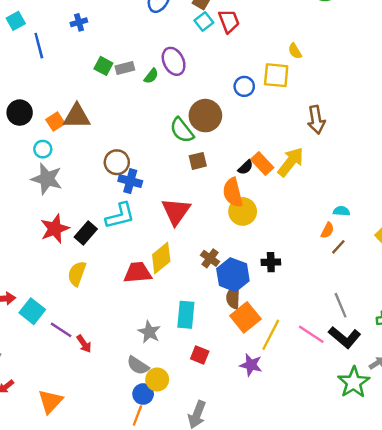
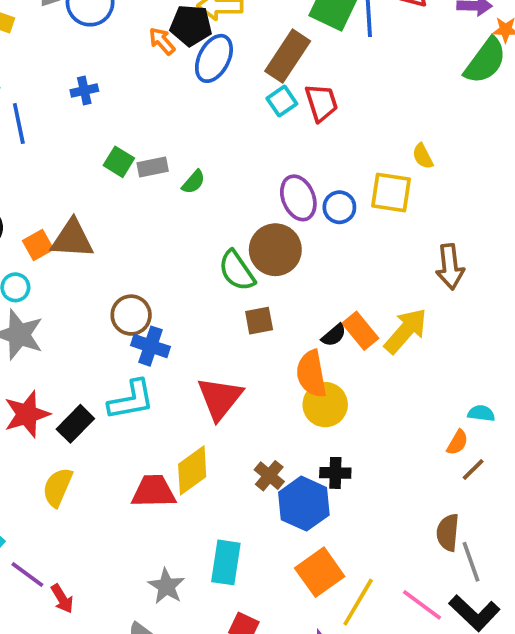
purple ellipse: (174, 61) -> (298, 198), moved
black cross: (271, 262) -> (335, 473), moved
brown semicircle: (233, 297) -> (448, 533), moved

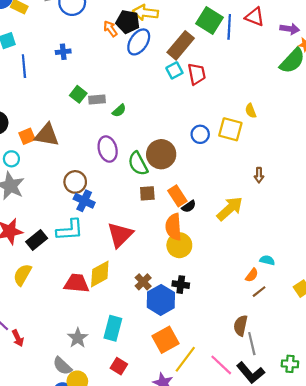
purple ellipse: (298, 198) -> (108, 149), moved
brown arrow: (450, 267) -> (259, 175), size x0.6
orange rectangle: (360, 331) -> (177, 196), moved

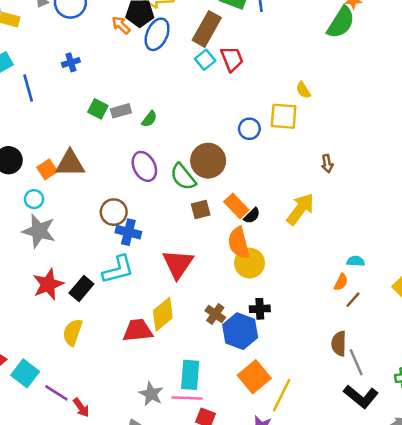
pink line: (221, 365) -> (187, 398), moved, turned -30

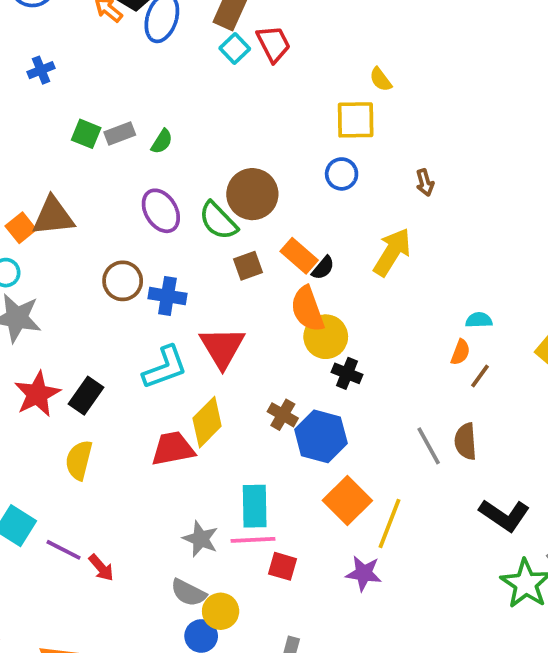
blue circle: (249, 129) -> (342, 174), moved
blue cross: (128, 232) -> (167, 296), moved
cyan L-shape: (118, 270) -> (165, 367), moved
black cross: (260, 309) -> (347, 373), moved, turned 30
gray line: (356, 362) -> (429, 446), moved

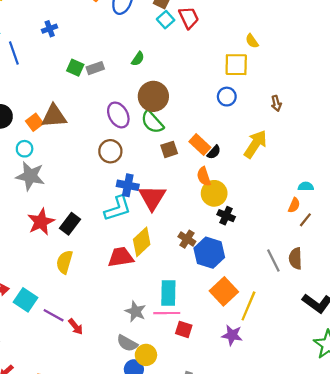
green semicircle: (162, 141) -> (138, 59), moved
brown circle: (252, 194) -> (153, 96), moved
brown circle: (123, 281) -> (110, 151), moved
blue cross: (167, 296) -> (128, 185), moved
orange semicircle: (307, 309) -> (204, 176), size x0.7

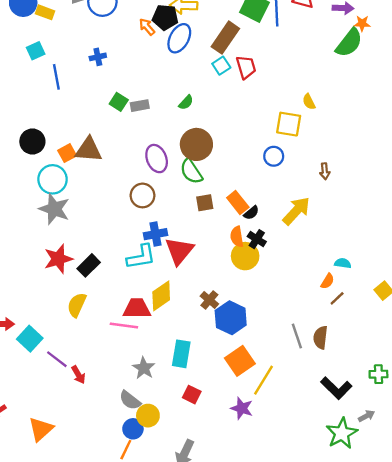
cyan circle: (25, 149) -> (53, 179), size x1.6
blue cross: (128, 185) -> (156, 234), turned -30
black cross: (226, 216) -> (257, 239), moved
pink line: (167, 313) -> (124, 325), moved

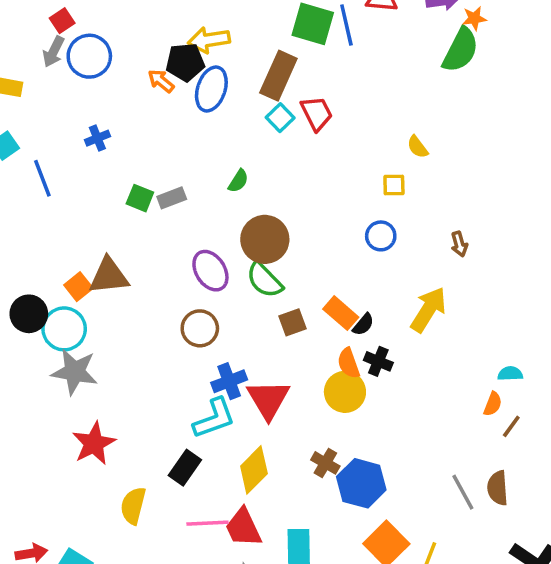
yellow square: (289, 124) -> (394, 185), size x0.6
black circle: (32, 141) -> (29, 314), moved
yellow circle: (245, 256) -> (345, 392), moved
black rectangle: (89, 265) -> (185, 468), moved
red trapezoid: (137, 309) -> (243, 528), moved, turned -104

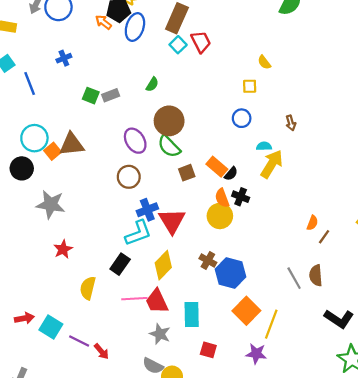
cyan circle: (64, 329) -> (34, 138), moved
cyan semicircle: (510, 374) -> (264, 146), moved
red star: (94, 443) -> (63, 249), size x0.7

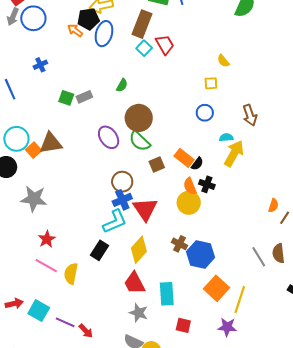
brown arrow: (291, 123) -> (250, 115), size x1.5
brown circle: (129, 177) -> (122, 182), moved
pink line: (134, 299) -> (46, 266), moved, turned 35

